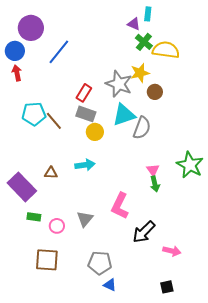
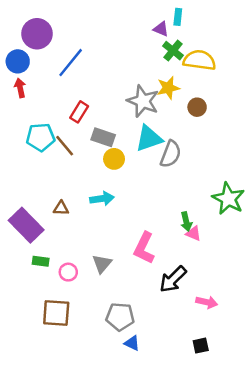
brown circle: (155, 92) -> (197, 107), moved
red rectangle: (84, 93) -> (79, 112), moved
pink triangle: (153, 170) -> (193, 234), moved, turned -32

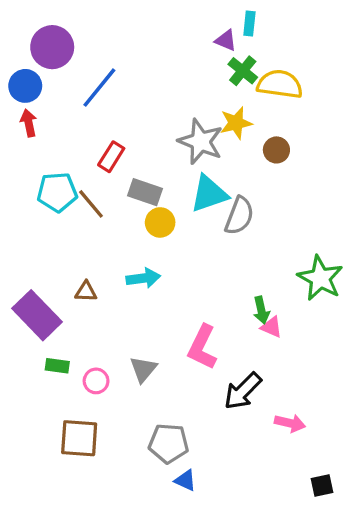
black square: (201, 346) -> (322, 486), moved

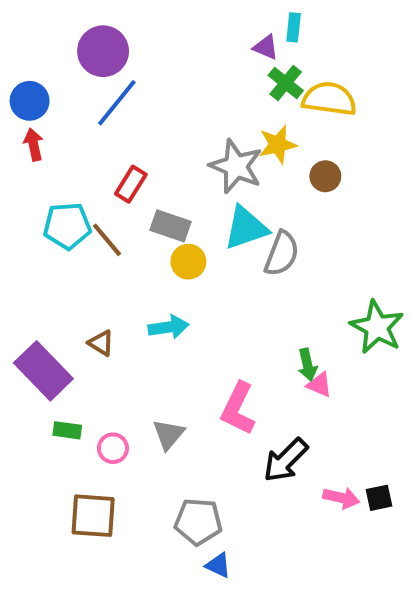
purple circle: (52, 47) -> (103, 51), moved
brown triangle: (86, 292) -> (101, 343), turned 30
black square: (322, 486) -> (379, 498), moved

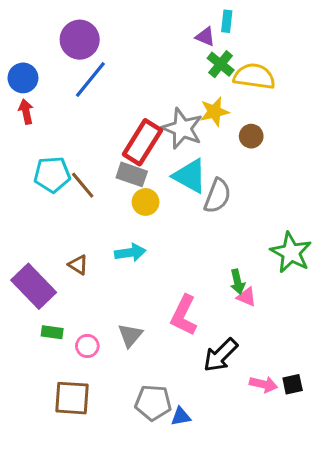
red rectangle: (131, 184) -> (142, 142), moved, size x1.6
cyan triangle: (246, 228) -> (190, 176), turned 48
blue triangle: (218, 565) -> (181, 416), moved, turned -35

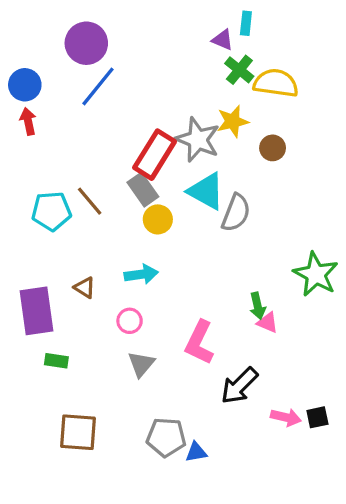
cyan pentagon: (52, 174) -> (51, 211), moved
gray rectangle: (132, 174) -> (143, 190), turned 36
purple rectangle: (34, 286) -> (36, 311), turned 36
pink circle: (87, 346) -> (130, 321), moved

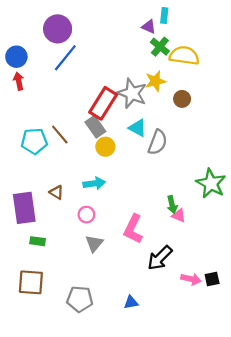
cyan triangle: (206, 191) -> (138, 128), size x0.7
brown square: (78, 432) -> (31, 282), moved
gray pentagon: (166, 437) -> (80, 299), moved

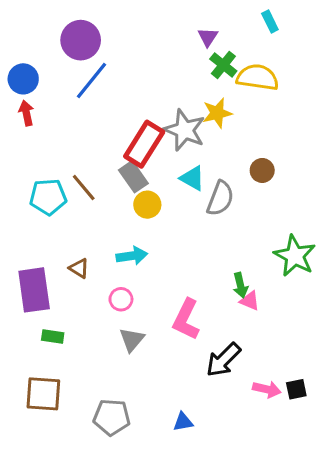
cyan rectangle: (164, 16) -> (270, 22), moved, turned -32
purple triangle: (149, 27) -> (208, 37), turned 40
brown circle: (182, 99) -> (262, 170), moved

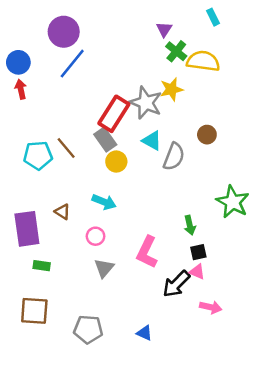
cyan arrow: (132, 256) -> (104, 202), turned 30
pink triangle: (250, 301) -> (197, 272), moved
black square: (296, 389) -> (198, 252), moved
blue triangle: (183, 422) -> (144, 333), turned 35

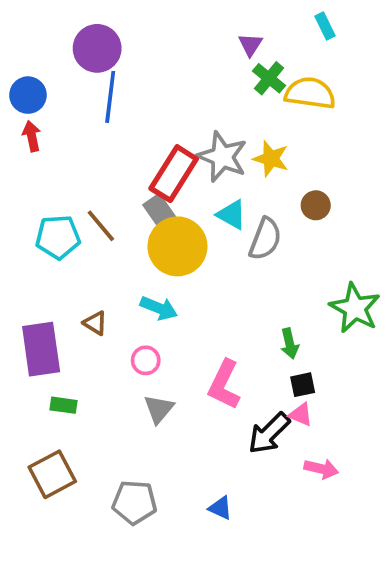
blue line: (72, 64) -> (110, 97), turned -32
yellow star: (171, 89) -> (271, 159), moved, turned 30
yellow circle: (116, 162) -> (177, 246), size x1.8
brown square: (34, 311) -> (52, 474), turned -32

